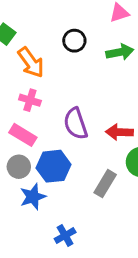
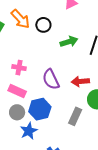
green arrow: (120, 52) -> (69, 42), moved
orange arrow: (31, 62) -> (20, 19), moved

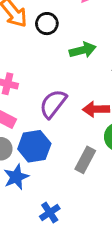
purple semicircle: (51, 79) -> (53, 104), turned 60

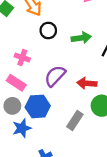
black circle: (47, 24) -> (48, 31), moved

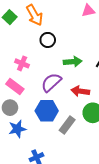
green arrow: (81, 38) -> (73, 62), moved
blue hexagon: (38, 106) -> (47, 111), moved

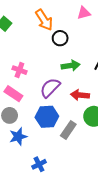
orange arrow: (34, 15) -> (44, 20), moved
black circle: (48, 40) -> (60, 38), moved

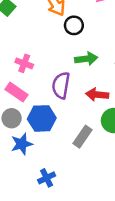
purple semicircle: (50, 88) -> (61, 85), turned -35
blue hexagon: (47, 117) -> (42, 118), moved

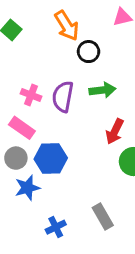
purple semicircle: (61, 85) -> (63, 97), moved
red arrow: (97, 95) -> (115, 131), turned -70
gray rectangle: (83, 137) -> (103, 217), moved, turned -65

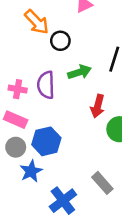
blue cross: (56, 227) -> (63, 201), size x1.5

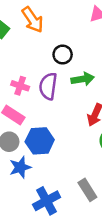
orange arrow: (37, 22) -> (32, 20), moved
black circle: (60, 41) -> (63, 55), moved

